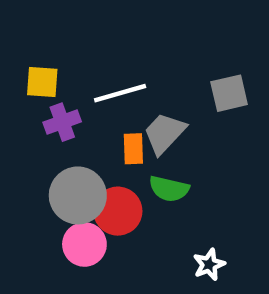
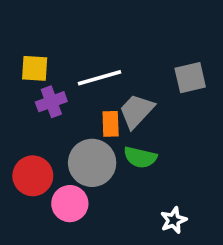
gray circle: (78, 195) -> (92, 163), moved
red circle: (118, 211) -> (33, 176), moved

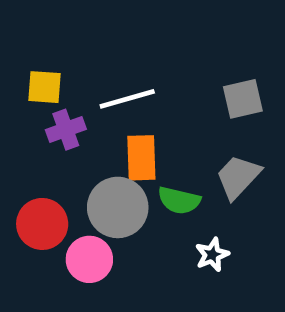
gray trapezoid: (136, 111) -> (238, 177), moved
orange rectangle: (111, 124) -> (141, 158), size x1.4
white star: (174, 220) -> (212, 255), moved

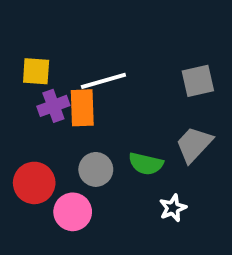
orange rectangle: (141, 158) -> (82, 108), moved
gray circle: (118, 207) -> (96, 169), size x0.7

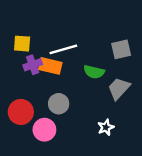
orange rectangle: (82, 108) -> (50, 66), turned -75
green semicircle: (146, 164) -> (94, 72), moved

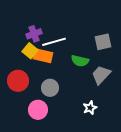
yellow square: (22, 44) -> (30, 51), moved, turned 35
purple cross: (33, 65) -> (34, 34), moved
red circle: (21, 112) -> (18, 81), moved

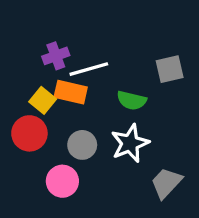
yellow square: (30, 51) -> (43, 100), moved
gray trapezoid: (101, 75) -> (166, 183), moved
white star: (90, 108) -> (130, 143), moved, size x1.6

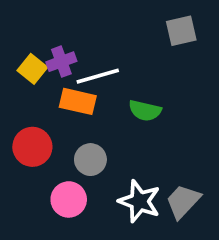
gray square: (170, 69) -> (181, 31), moved
yellow square: (43, 100) -> (32, 69), moved
white star: (130, 143) -> (139, 201), moved, turned -30

